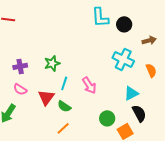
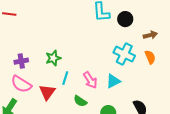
orange semicircle: (151, 70) -> (150, 57), moved
pink semicircle: (20, 89) -> (21, 84), size x1.5
cyan triangle: (131, 93) -> (113, 81), moved
green semicircle: (64, 106) -> (80, 101), moved

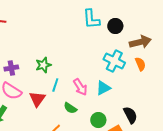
brown arrow: (150, 35) -> (140, 42), size x1.5

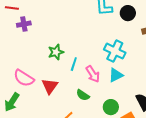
cyan cross: (114, 61) -> (115, 51), moved
purple cross: (11, 68) -> (24, 24), moved
cyan line: (55, 85) -> (74, 64), moved

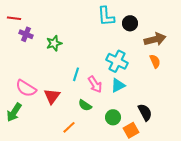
purple cross: (24, 24) -> (26, 34), turned 32
green star: (56, 52) -> (54, 43), moved

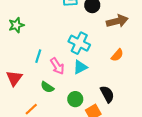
orange semicircle: (155, 61) -> (117, 55), moved, turned 64

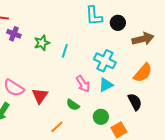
orange semicircle: (117, 55) -> (143, 73), size x1.5
cyan line: (38, 56) -> (65, 51), moved
black semicircle: (107, 94) -> (135, 102), moved

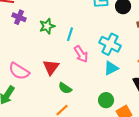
pink arrow: (83, 84) -> (81, 54), moved
red triangle: (40, 96) -> (51, 67), moved
green semicircle: (73, 105) -> (65, 88), moved

